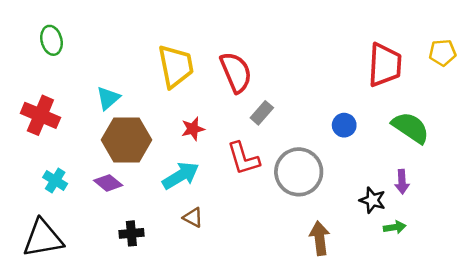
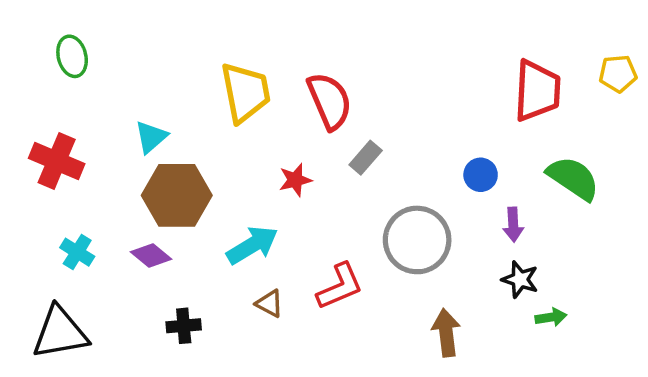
red star: (193, 129) -> (295, 180), moved
red L-shape: (243, 158) -> (340, 286), moved, turned -96
purple arrow: (402, 182) -> (513, 225), moved

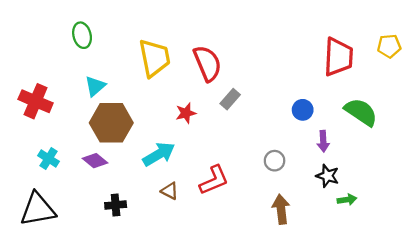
green ellipse: (72, 56) -> (82, 35), moved
gray circle: (417, 240) -> (275, 161), moved, size x0.5

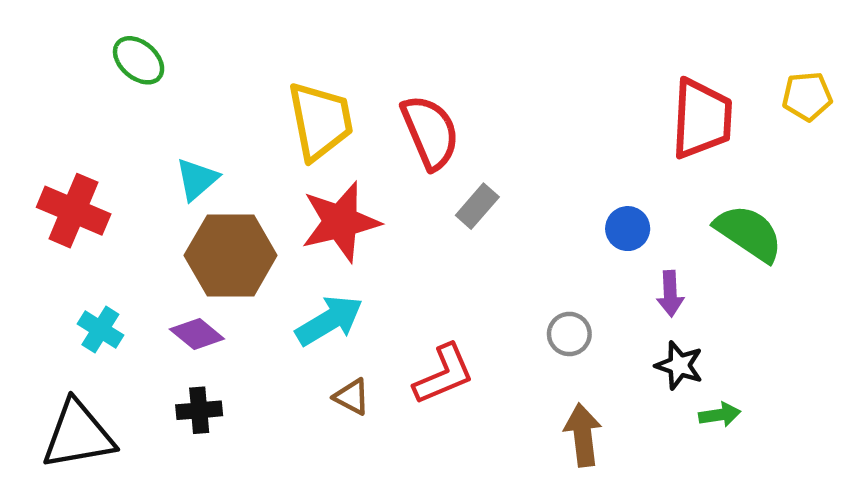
green ellipse: (82, 35) -> (139, 60), moved, turned -35
red star: (186, 113) -> (340, 222), moved, size x1.8
black cross: (116, 205) -> (199, 410), moved

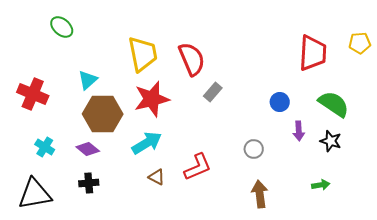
black star: (679, 365) -> (331, 141), moved

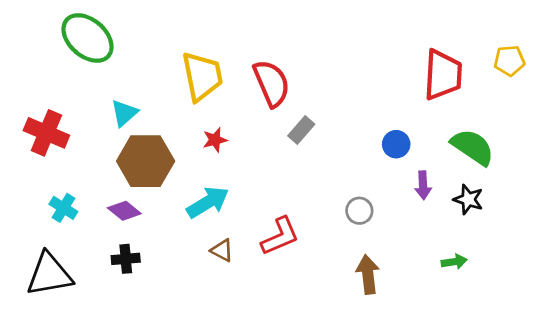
green ellipse: (62, 27) -> (88, 38), size x1.6
red star: (152, 99) -> (215, 140), size x0.5

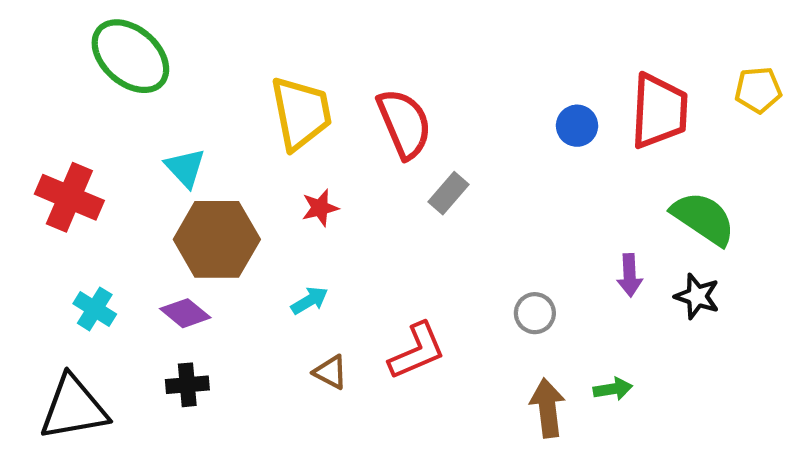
cyan triangle: (124, 113) -> (185, 168), turned -32
blue circle: (396, 144) -> (577, 126), moved
cyan arrow: (208, 202) -> (309, 301), size x0.6
green arrow: (454, 262) -> (613, 389), moved

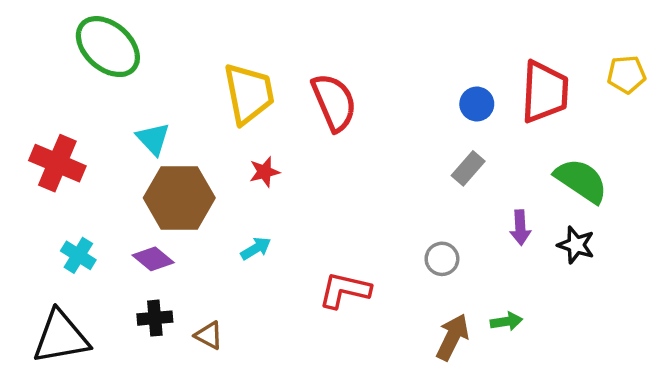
gray rectangle: (449, 193) -> (468, 168), moved
red L-shape: (417, 351) -> (345, 290), turned -144
brown triangle: (331, 372) -> (209, 335), moved
brown arrow: (548, 408) -> (452, 337), turned 33

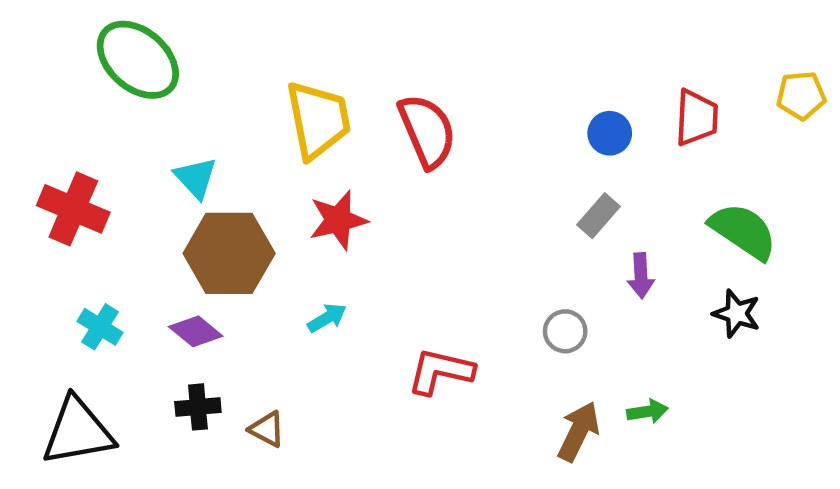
red trapezoid: (545, 92) -> (696, 118), size x0.7
red star: (264, 172) -> (338, 220), size x1.5
purple arrow: (520, 228) -> (641, 276), moved

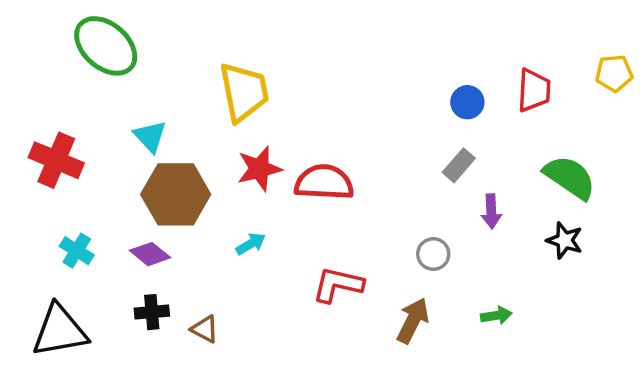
red semicircle: (427, 131) -> (324, 182), moved, turned -64
brown arrow: (579, 431) -> (413, 321), moved

